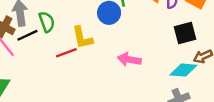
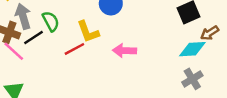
pink arrow: (129, 59) -> (125, 51), moved

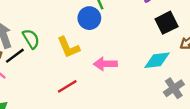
red line: (74, 49) -> (67, 86), moved
cyan diamond: (192, 49) -> (157, 60), moved

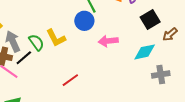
yellow L-shape: (68, 47) -> (56, 38), moved
pink arrow: (105, 64) -> (108, 41), moved
gray cross: (174, 88) -> (161, 74), turned 30

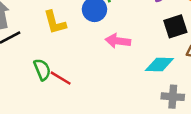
green semicircle: (36, 42) -> (42, 69), moved
red line: (70, 80) -> (61, 78), turned 54

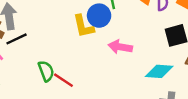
yellow L-shape: (55, 22) -> (83, 26), moved

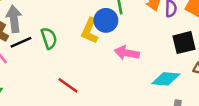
yellow L-shape: (83, 26) -> (90, 31), turned 35
green semicircle: (46, 71) -> (49, 38), moved

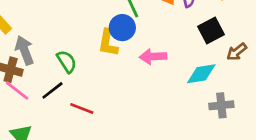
black line: (21, 42) -> (52, 90), moved
red line: (68, 85) -> (82, 109), moved

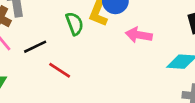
green semicircle: (67, 62) -> (75, 24), moved

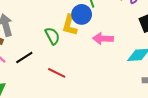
red line: (60, 70) -> (57, 73), moved

